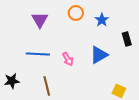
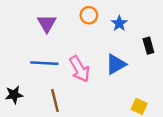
pink arrow: (68, 59) -> (80, 69), size x1.6

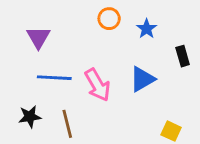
purple triangle: (47, 23) -> (38, 37), moved
black star: (14, 95) -> (30, 117), moved

